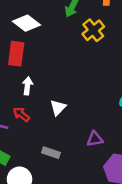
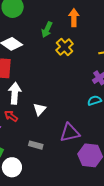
white arrow: (27, 86) -> (15, 93), size x1.5
purple triangle: (95, 139) -> (70, 133), size x1.5

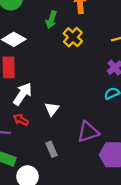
white arrow: (15, 93) -> (23, 94), turned 35
gray rectangle: (36, 145) -> (52, 149), turned 56

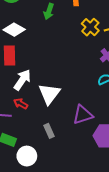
yellow cross: (73, 37) -> (90, 27), moved
white triangle: (52, 109) -> (49, 94), size x1.6

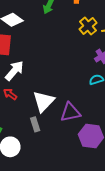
white triangle: (49, 94) -> (44, 101), moved

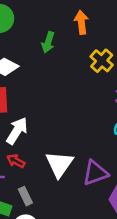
gray rectangle: (35, 124) -> (25, 196), moved

